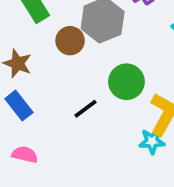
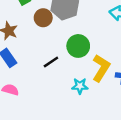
cyan star: (152, 141) -> (80, 86), moved

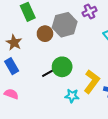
green circle: (78, 46) -> (62, 67), moved

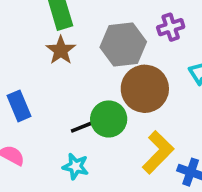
brown circle: (45, 34) -> (145, 89), moved, size x1.6
brown star: (14, 43) -> (61, 50), moved
cyan star: (72, 96) -> (76, 166), moved

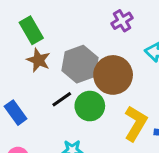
gray hexagon: (123, 44) -> (80, 64), moved
black line: (83, 126) -> (62, 99), moved

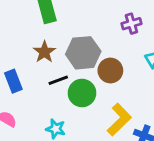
brown star: (38, 60) -> (44, 52), moved
brown circle: (113, 75) -> (110, 71), size x0.7

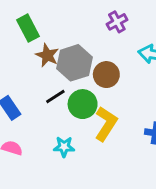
brown star: (44, 52) -> (47, 55), moved
yellow L-shape: (119, 120) -> (106, 124), moved

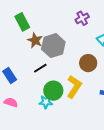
brown circle: (106, 75) -> (88, 63), moved
green circle: (83, 104) -> (53, 91), moved

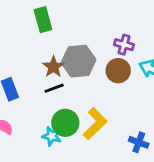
purple cross: (82, 18) -> (124, 45), moved, turned 32
brown star: (35, 40) -> (53, 67), moved
brown circle: (88, 63) -> (118, 71), moved

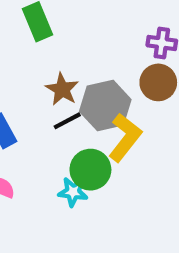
gray hexagon: (79, 61) -> (105, 106), moved
yellow L-shape: (95, 124) -> (125, 138), moved

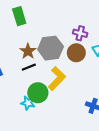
gray hexagon: (105, 106) -> (51, 48), moved

